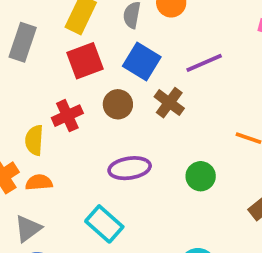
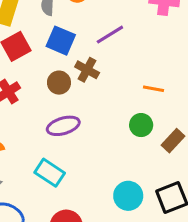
brown circle: (118, 104) -> (59, 83), moved
green circle: (201, 176) -> (141, 125), moved

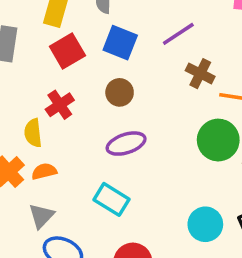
brown cross: (87, 70) -> (200, 74), moved
green circle: (141, 125) -> (218, 140), size x1.5

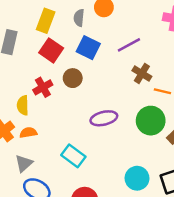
red square: (67, 51) -> (51, 50), turned -30
brown circle: (120, 92) -> (73, 78), moved
purple ellipse: (126, 144) -> (104, 118), moved

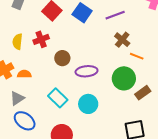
brown circle: (73, 78) -> (62, 58), moved
yellow semicircle: (23, 105) -> (17, 42), moved
cyan circle: (137, 178) -> (88, 104), moved

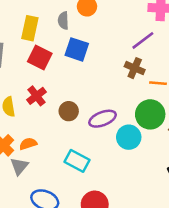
purple line: (115, 15) -> (143, 40), moved
gray triangle: (17, 98) -> (19, 166), moved
cyan circle: (88, 104) -> (129, 137), moved

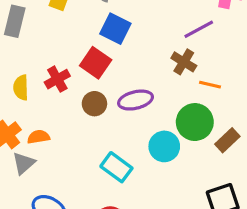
red square: (40, 57) -> (96, 63), moved
purple ellipse: (103, 119) -> (136, 100), moved
cyan rectangle: (77, 161) -> (116, 167), moved

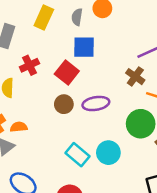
blue square: (115, 29) -> (84, 47), turned -30
red cross: (57, 79) -> (29, 65), moved
cyan circle: (164, 146) -> (108, 153), moved

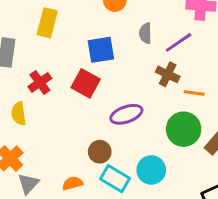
gray semicircle: (77, 17) -> (145, 33), moved
brown circle: (64, 104) -> (100, 152), moved
orange semicircle: (19, 127) -> (73, 183), moved

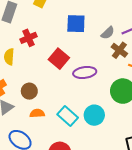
gray semicircle: (145, 33) -> (108, 33), moved, turned -144
red square: (86, 83) -> (59, 59), moved
brown circle: (100, 152) -> (29, 91), moved

